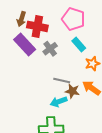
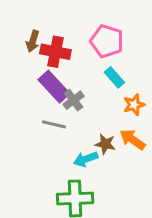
purple rectangle: (25, 44) -> (54, 87), moved
gray cross: (50, 49) -> (74, 100), moved
gray line: (62, 81) -> (54, 124), moved

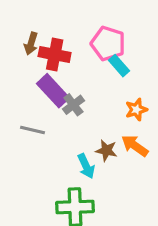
cyan rectangle: (114, 77) -> (119, 66), moved
gray line: (54, 124) -> (33, 130), moved
cyan arrow: (86, 159) -> (86, 166), turned -95

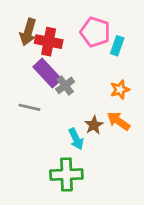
brown arrow: (31, 44) -> (28, 32), size x1.4
cyan rectangle: (119, 66) -> (117, 46), moved, turned 60
brown star: (106, 150) -> (94, 125), turned 30

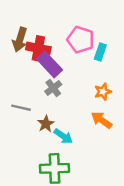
purple rectangle: (47, 73) -> (50, 64), moved
brown star: (94, 125) -> (46, 124), moved
cyan arrow: (76, 139) -> (63, 136), turned -30

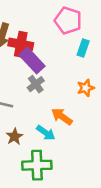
pink pentagon: (80, 40) -> (68, 21), moved
orange arrow: (102, 120) -> (62, 117), moved
brown star: (46, 124) -> (15, 136), moved

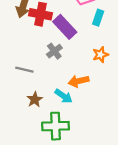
purple rectangle: (32, 60) -> (65, 27), moved
orange arrow: (62, 117) -> (79, 81), turned -48

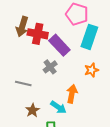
cyan rectangle: (98, 18) -> (89, 37), size x1.6
orange arrow: (79, 81) -> (72, 94), turned 114

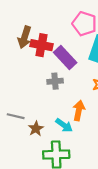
gray cross: (50, 67) -> (55, 81), turned 32
gray line: (23, 83) -> (16, 116), moved

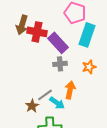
gray cross: (55, 81) -> (60, 64), moved
gray line: (16, 116) -> (45, 95), moved, turned -49

